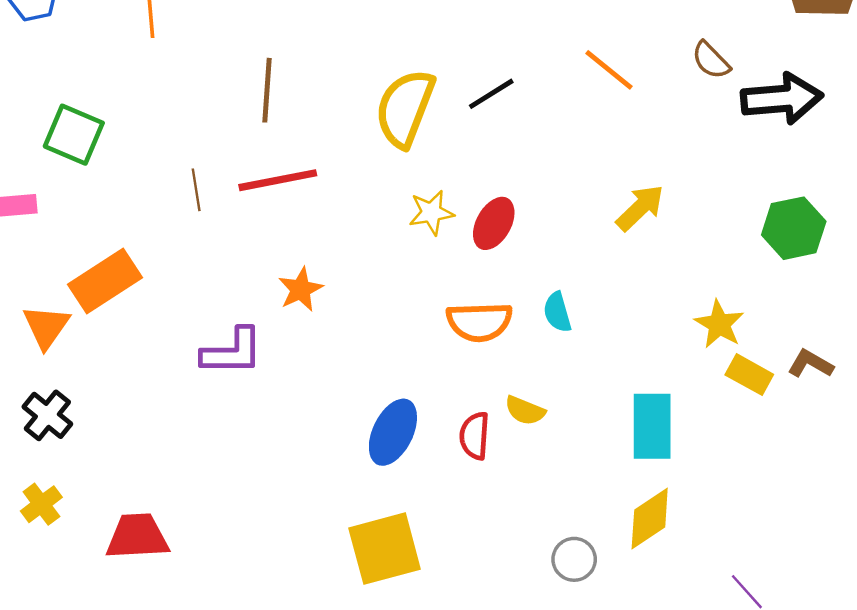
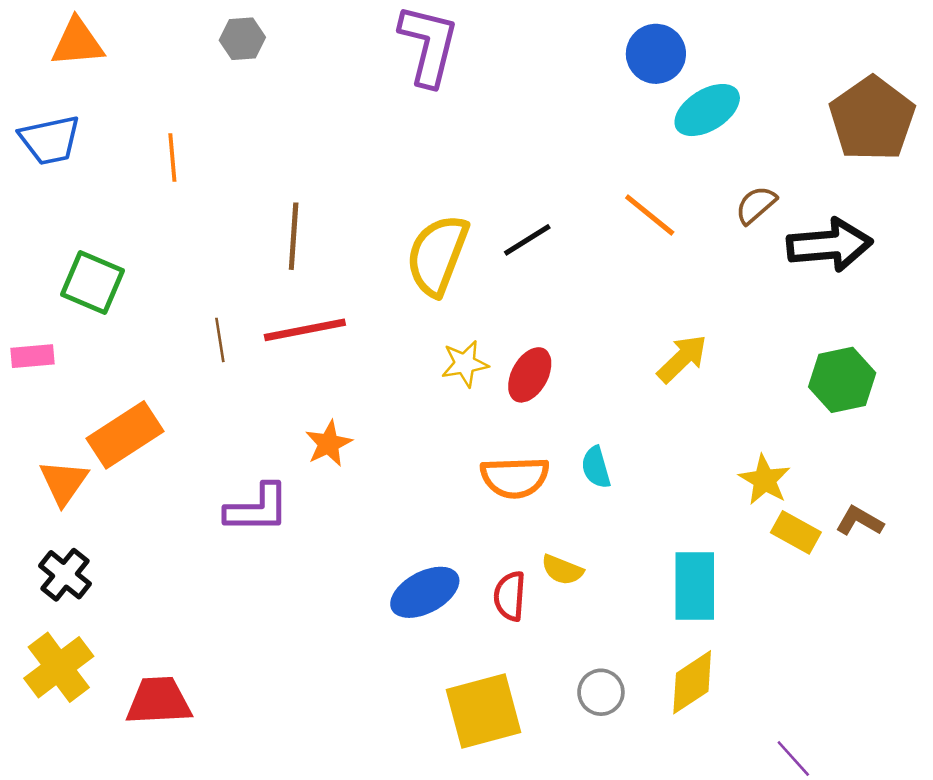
brown semicircle: (711, 60) -> (756, 205), turned 93
blue ellipse: (393, 432) -> (425, 592), turned 36
yellow cross: (41, 504) -> (59, 667), size x1.6
yellow square: (385, 549) -> (484, 711), moved
gray circle: (574, 559) -> (601, 692), moved

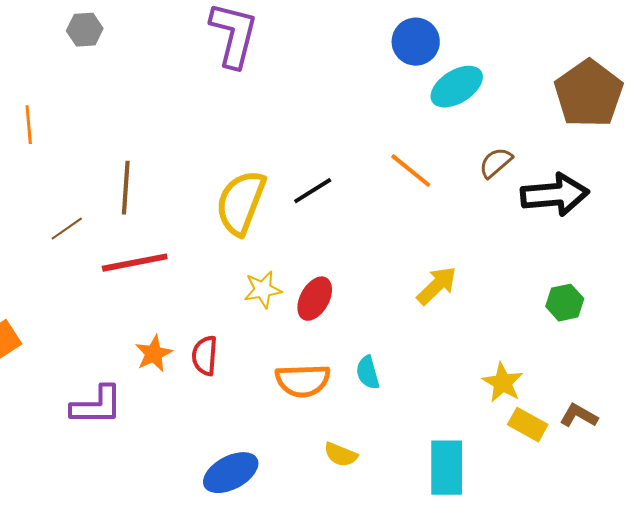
brown line: (220, 340) -> (67, 229), moved, turned 64
green hexagon: (842, 380) -> (565, 303), size x0.7
red semicircle: (510, 596) -> (205, 356), moved

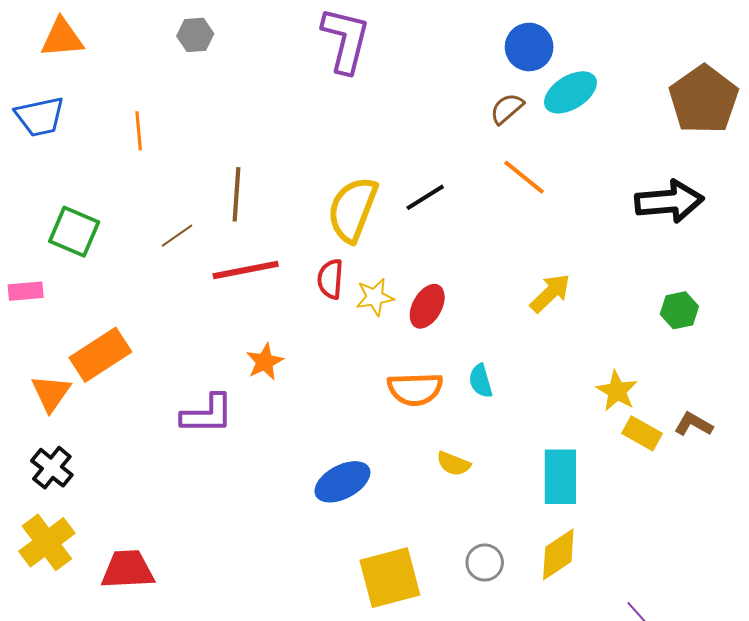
brown semicircle: (496, 163) -> (507, 109), moved
red semicircle: (205, 356) -> (330, 279), moved

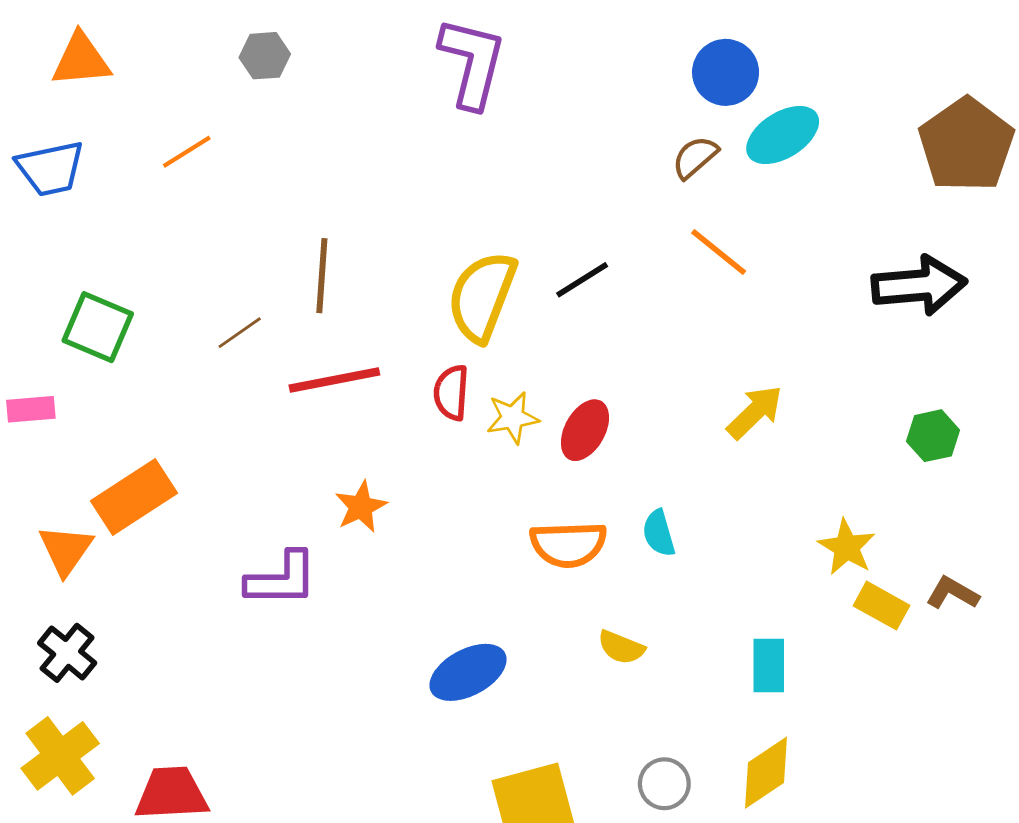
orange line: (139, 131) -> (187, 152), moved, turned 63
cyan rectangle: (560, 477) -> (769, 665), size x0.7

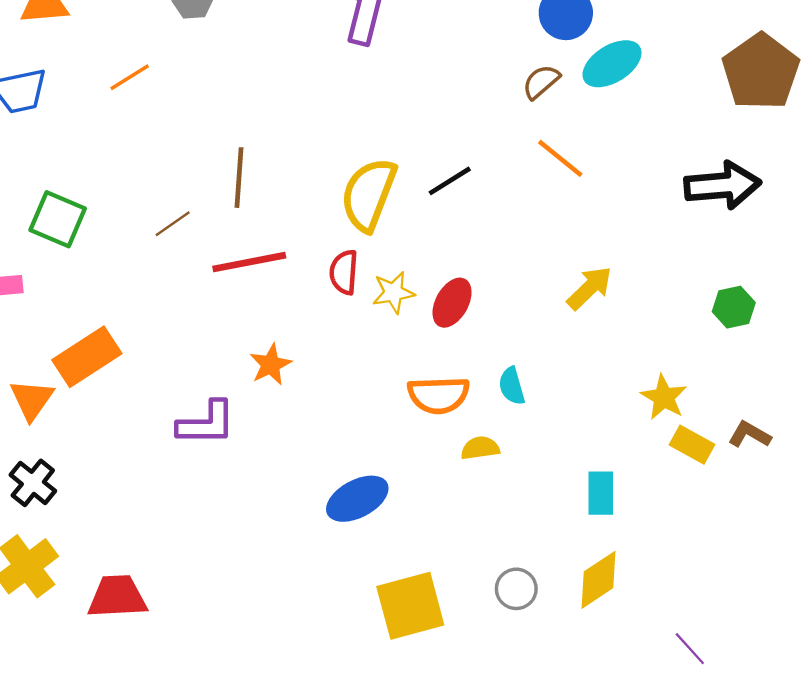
yellow semicircle: (621, 647) -> (480, 448), moved, turned 150

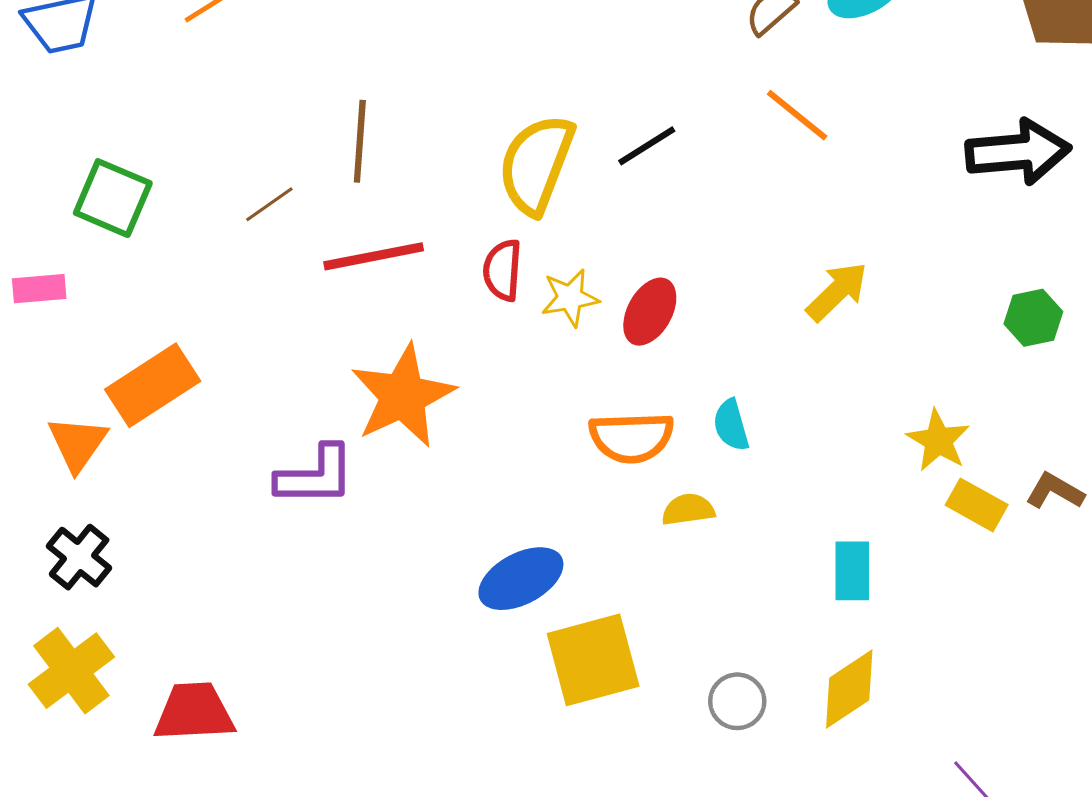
orange star: (271, 365) -> (403, 396), size x1.8
yellow square: (410, 606) -> (593, 660), moved

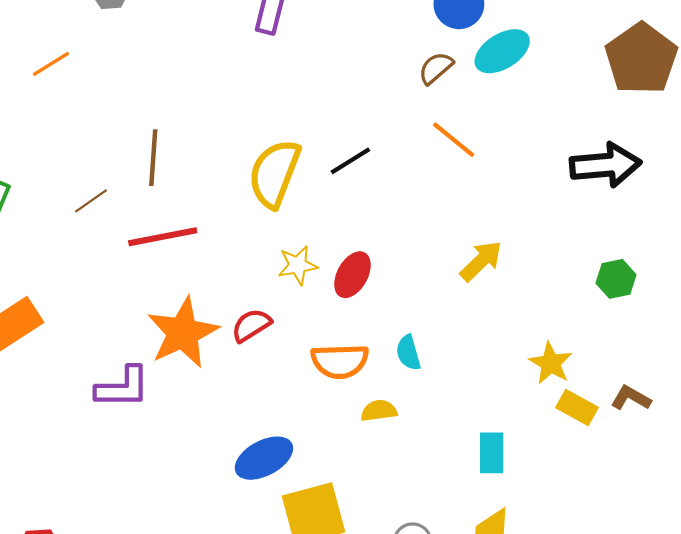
red semicircle: (503, 270) -> (251, 325), moved, turned 54

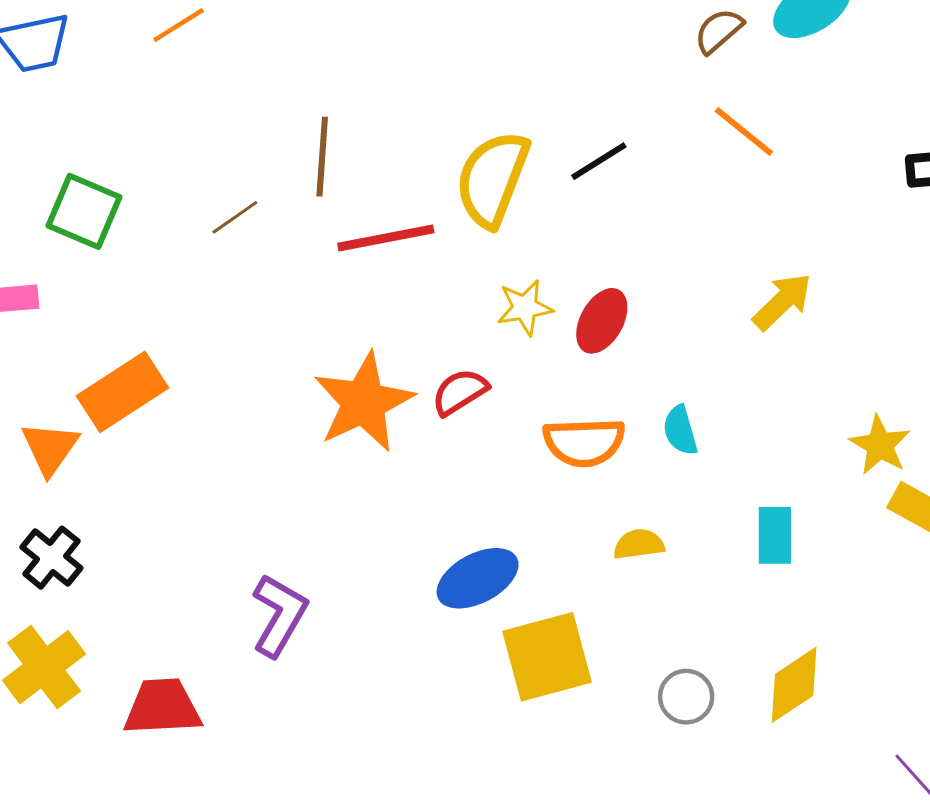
red line: (163, 237) -> (386, 238), moved
purple L-shape: (123, 387) -> (279, 615), moved, turned -60
yellow semicircle: (379, 411) -> (639, 544), moved
cyan rectangle: (492, 453) -> (775, 535), moved

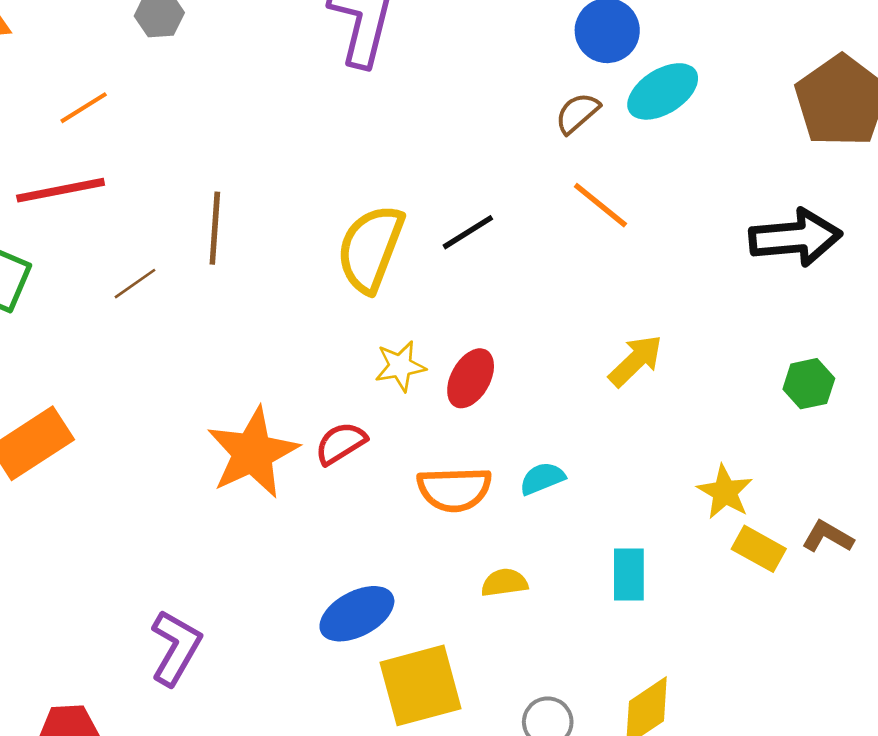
red line: (386, 238) -> (61, 190), moved
cyan semicircle: (680, 430) -> (542, 478), turned 84

